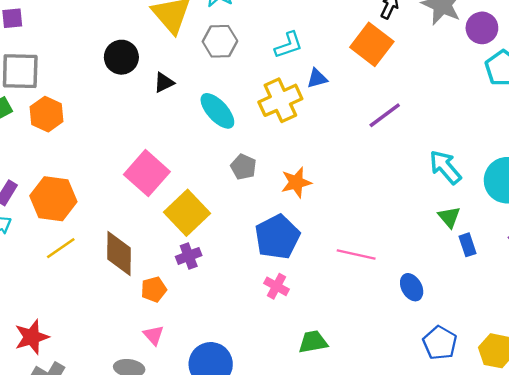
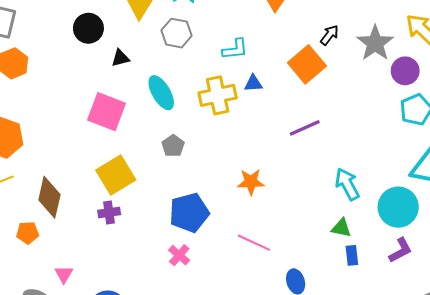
pink square: (147, 173) -> (107, 112), moved, turned -33
orange star: (296, 182) -> (251, 182), moved
green triangle: (449, 217) -> (341, 228), turned -50
orange pentagon: (154, 289) -> (28, 233), moved

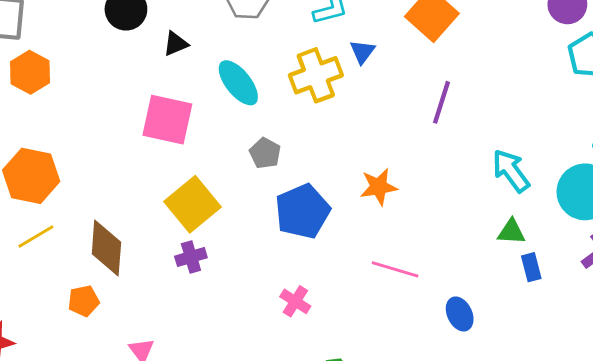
blue triangle: (253, 83) -> (362, 52), turned -42
purple line: (305, 128) -> (442, 102), turned -40
blue pentagon: (189, 213) -> (302, 211), moved

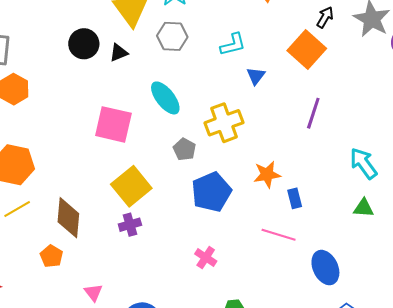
black triangle: (176, 44) -> (119, 53), moved
yellow cross: (316, 75) -> (224, 123), moved
blue rectangle: (531, 267) -> (295, 198), moved
orange pentagon: (84, 301) -> (51, 256), turned -30
blue ellipse: (460, 314) -> (325, 268), size x1.4

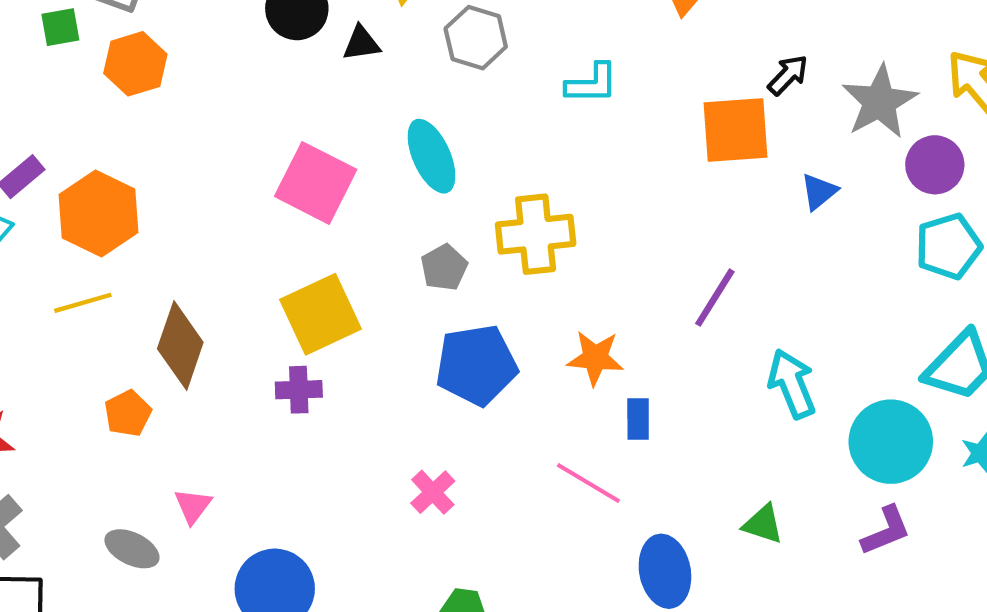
orange square: (307, 50) -> (736, 130), turned 30
blue triangle: (256, 76) -> (819, 192), moved
purple line: (313, 113) -> (715, 298), moved
green triangle: (364, 208) -> (763, 524), moved

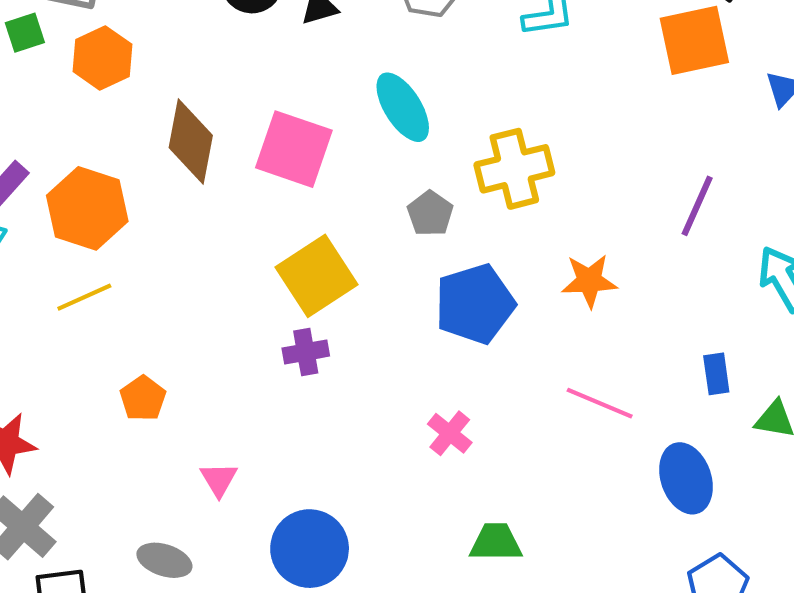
brown diamond: (180, 345) -> (191, 142), moved
blue rectangle: (638, 419) -> (716, 374), moved
gray ellipse: (132, 549) -> (164, 560), moved

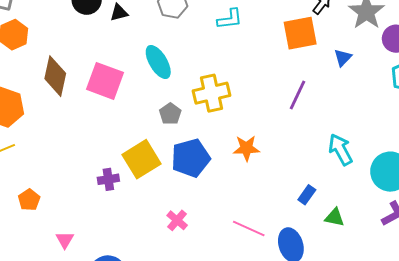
purple line: (697, 206) -> (298, 95), moved
yellow square: (317, 276) -> (142, 159), moved
blue rectangle: (716, 374) -> (307, 195), turned 42
pink line: (600, 403) -> (249, 228), moved

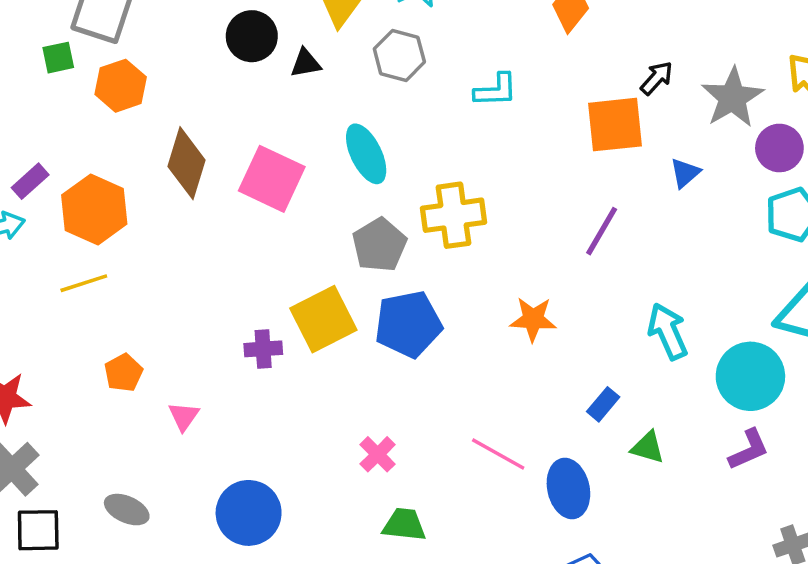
gray pentagon: (170, 114) -> (379, 245), size x1.4
orange star: (246, 148) -> (533, 319), moved
pink cross: (177, 220) -> (378, 454), moved
pink triangle: (65, 240) -> (184, 416), moved

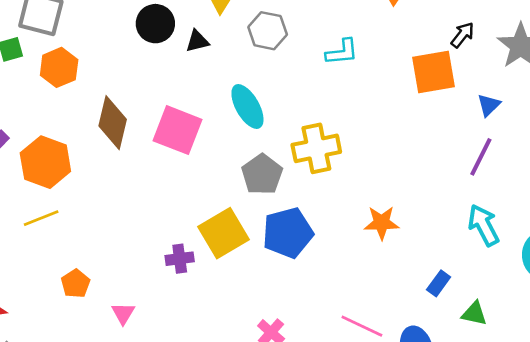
purple line: (602, 231) -> (481, 157), moved

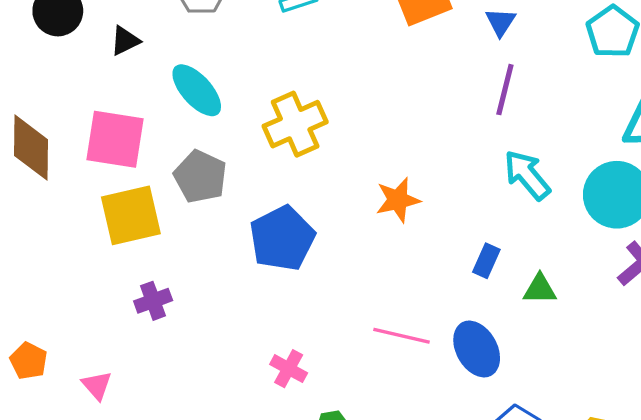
black triangle: (197, 41) -> (125, 41), moved
gray pentagon: (262, 174) -> (200, 177), moved
yellow square: (224, 233) -> (131, 215), moved, turned 30

